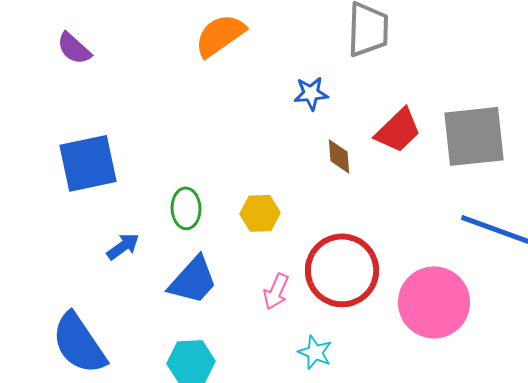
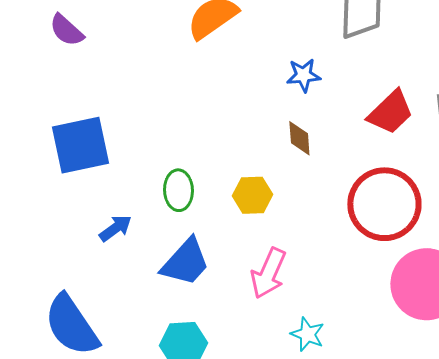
brown diamond: (339, 156) -> (299, 138), moved
red circle: (342, 270) -> (384, 204), moved
pink arrow: (276, 291) -> (268, 273), size x1.4

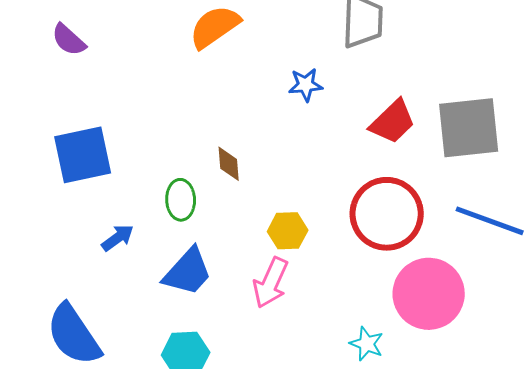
brown diamond: (299, 138) -> (229, 164), moved
yellow hexagon: (252, 195) -> (288, 231), moved
cyan star: (307, 334) -> (367, 344), moved

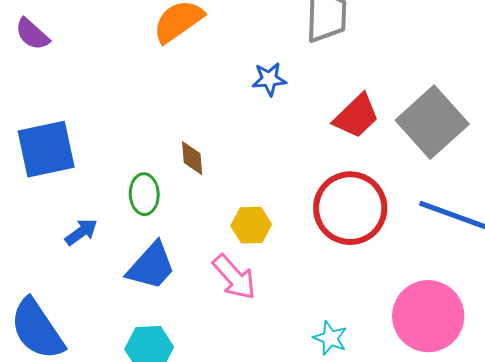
gray square: (469, 128) -> (432, 122), turned -36
pink arrow: (271, 283) -> (234, 277), turned -66
pink circle: (429, 294) -> (428, 316), moved

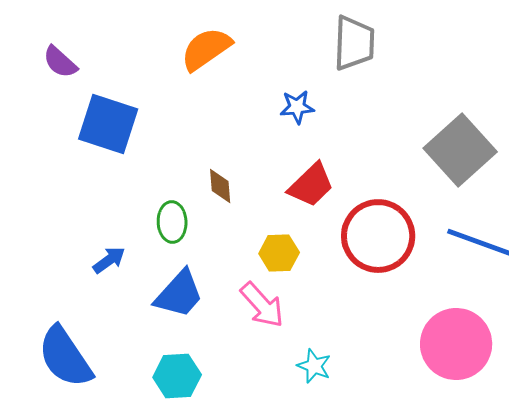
red trapezoid: (356, 116) -> (311, 185), moved
blue square: (46, 149) -> (108, 124), moved, turned 30
cyan star: (330, 338) -> (314, 366), moved

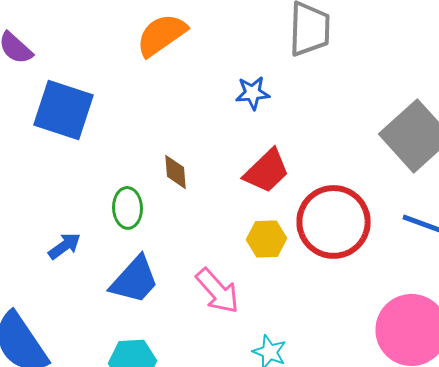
yellow hexagon: (279, 253) -> (266, 239), moved

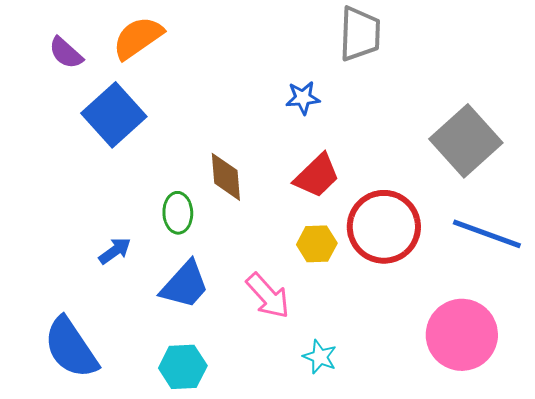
orange semicircle: (162, 35) -> (138, 38), moved
blue square: (64, 110) -> (114, 115), turned 30
brown diamond: (176, 172) -> (226, 177), size x1.4

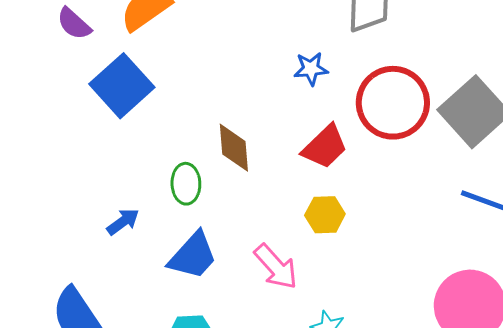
red circle: (384, 227) -> (393, 103), moved

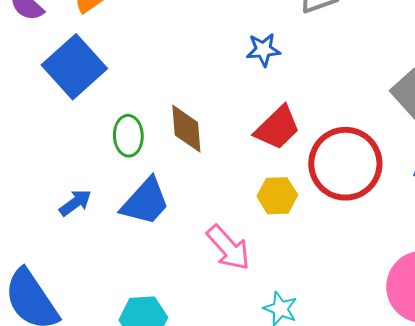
red circle: (393, 103) -> (345, 164), moved
green ellipse: (186, 184) -> (128, 136), moved
blue trapezoid: (193, 256) -> (145, 202), moved

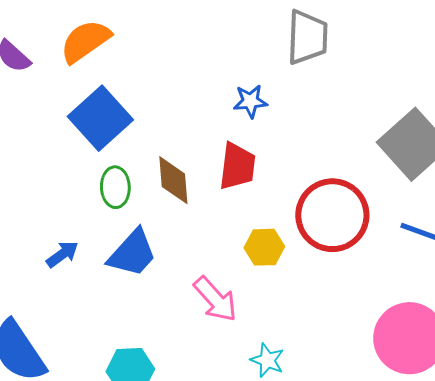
blue square: (74, 67) -> (100, 118), moved
red trapezoid: (277, 128) -> (237, 166), moved, turned -39

